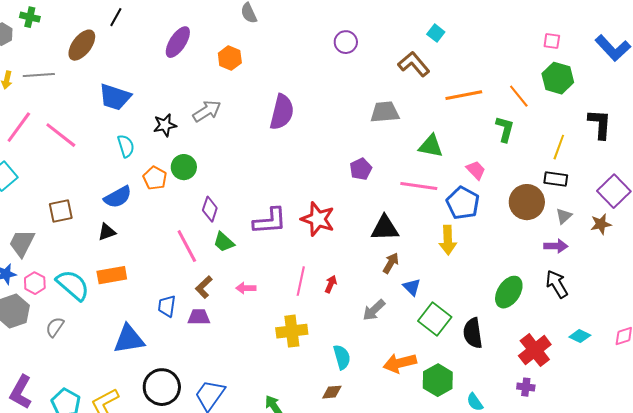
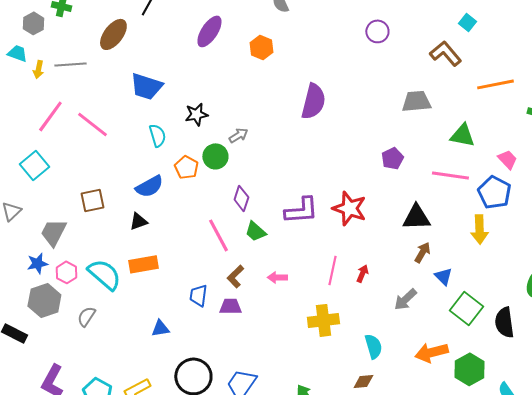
gray arrow: (207, 111) -> (238, 135), moved, size x0.7
blue triangle: (129, 339) -> (160, 328), size x0.6

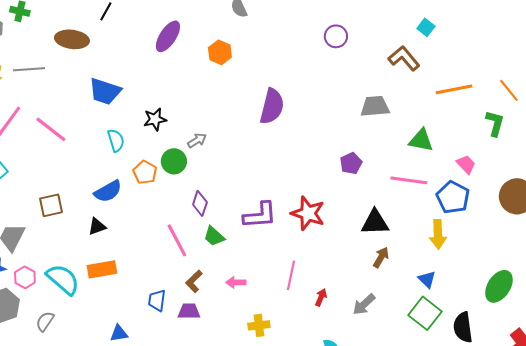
brown ellipse: (113, 34) -> (72, 39), turned 60
red arrow: (362, 273) -> (321, 297), moved
blue triangle: (443, 276) -> (427, 279), moved
yellow cross: (323, 320) -> (259, 325), moved, size x0.7

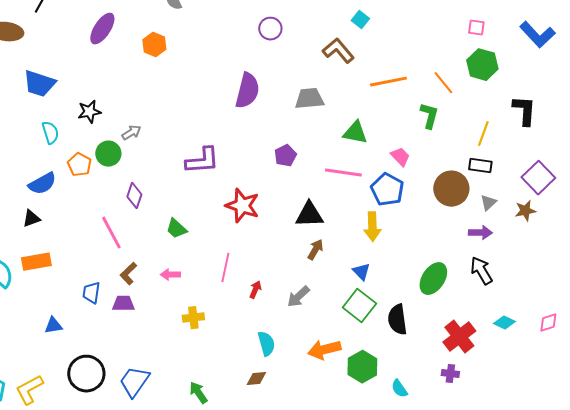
purple semicircle: (272, 106) -> (247, 91), moved
purple L-shape: (260, 215) -> (202, 161), moved
green trapezoid: (214, 236) -> (176, 229), moved

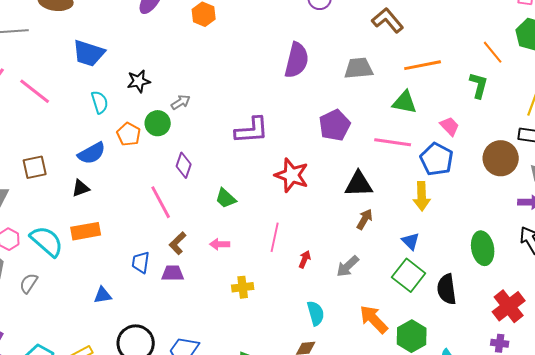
orange line: (388, 82) -> (423, 65), moved
purple pentagon: (285, 156) -> (335, 125), size x1.4
green ellipse: (433, 279) -> (483, 248), turned -44
orange arrow: (324, 350) -> (374, 319), turned 60

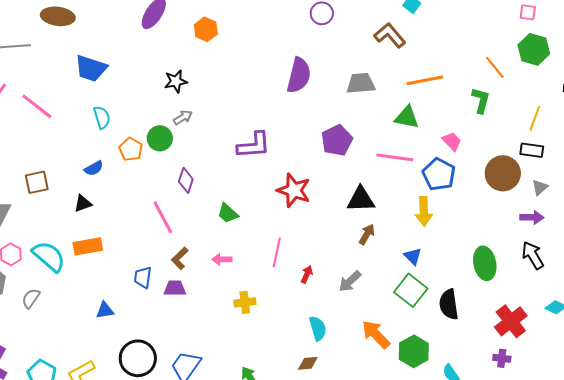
black star: (139, 81) -> (176, 81), moved
blue semicircle: (92, 153) -> (94, 168), size x0.7

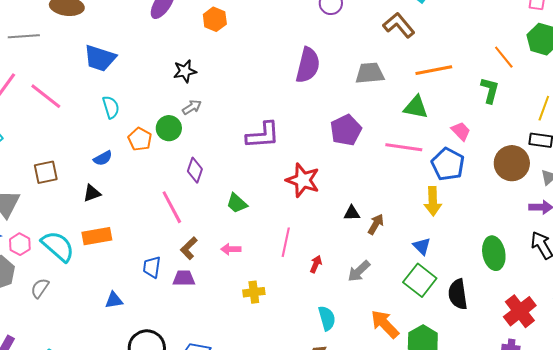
black triangle: (361, 199) -> (352, 213), moved, size x0.6

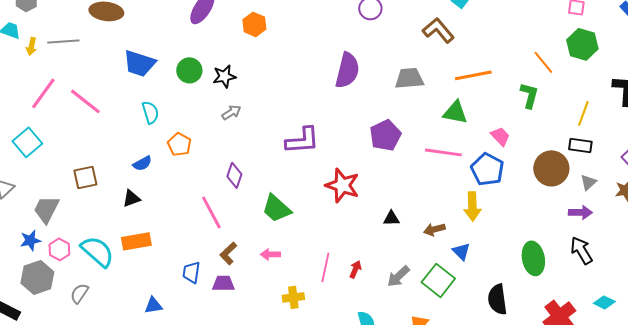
green circle: (169, 128) -> (189, 70), moved
green trapezoid: (237, 203) -> (276, 208), size x1.4
brown arrow: (376, 224) -> (434, 229), moved, turned -135
pink line: (286, 242) -> (325, 267), moved
green square: (420, 280) -> (438, 280), moved

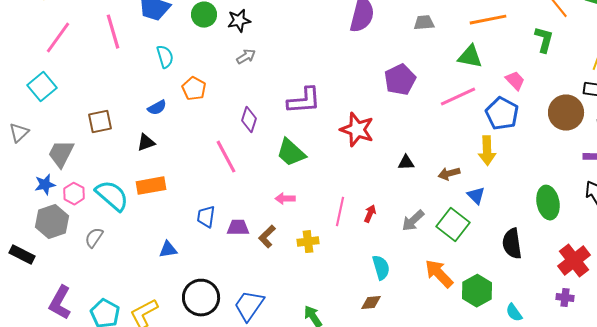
gray trapezoid: (409, 78) -> (424, 23), size x0.7
pink line: (85, 101) -> (113, 32), moved, turned 36
purple L-shape: (302, 140) -> (304, 101), moved
pink line: (443, 152) -> (458, 97), turned -33
brown L-shape: (228, 253) -> (267, 237), moved

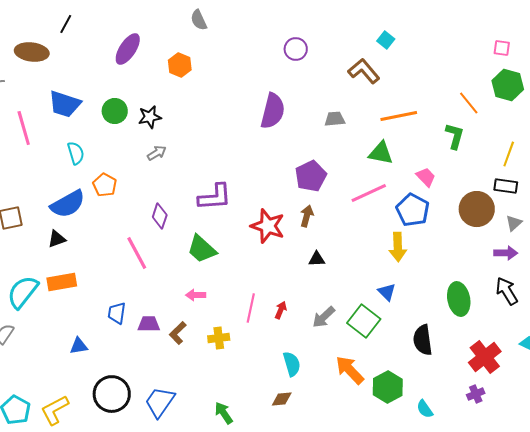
blue semicircle: (157, 108) -> (68, 204), size x1.8
brown arrow: (449, 174) -> (307, 216), moved, turned 120
cyan semicircle: (112, 196) -> (23, 292), turned -93
purple cross: (565, 298) -> (476, 394), turned -30

